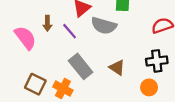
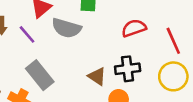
brown triangle: (117, 68) -> (97, 76), moved

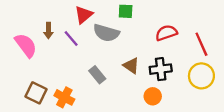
gray rectangle: (40, 75) -> (97, 75), moved, size x0.7
brown triangle: (97, 76) -> (131, 66), moved

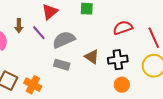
gray semicircle: (106, 33) -> (64, 40), moved, turned 140
gray rectangle: (97, 75) -> (62, 65), turned -35
orange circle: (153, 96) -> (122, 85), moved

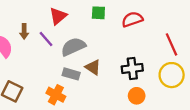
red semicircle: (123, 28) -> (132, 19), moved
brown triangle: (92, 57) -> (93, 67), moved
orange cross: (33, 85) -> (56, 95), moved

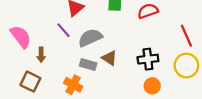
brown arrow: (24, 31) -> (41, 55), moved

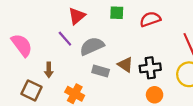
brown arrow: (41, 55) -> (49, 70), moved
brown triangle: (109, 58) -> (125, 65), moved
gray rectangle: (88, 64) -> (101, 71), moved

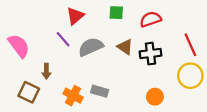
brown triangle: (125, 65) -> (125, 47), moved
black cross: (150, 68) -> (150, 54), moved
gray rectangle: (101, 71) -> (100, 91), moved

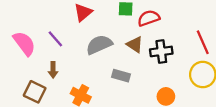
red semicircle: (150, 19) -> (149, 18), moved
purple line: (63, 39) -> (55, 39), moved
gray rectangle: (100, 91) -> (121, 76), moved

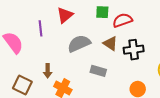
purple line: (55, 39) -> (41, 28), moved, turned 35
brown arrow: (53, 70) -> (48, 71), moved

